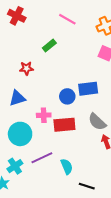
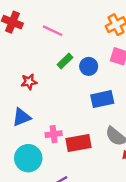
pink line: (67, 19) -> (53, 31), moved
green rectangle: (49, 45) -> (65, 61), moved
blue circle: (67, 96) -> (89, 66), moved

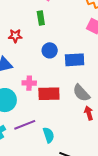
green rectangle: (65, 61) -> (41, 18), moved, turned -64
blue circle: (89, 66) -> (50, 50), moved

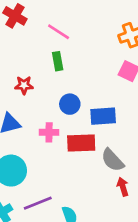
pink cross: (29, 83) -> (49, 132), moved
red rectangle: (49, 94) -> (81, 143), moved

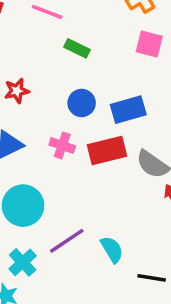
green rectangle: (58, 61) -> (77, 48), moved, turned -42
pink cross: (49, 132) -> (62, 145), turned 30

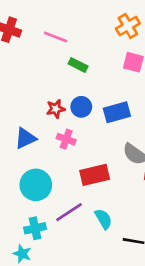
red star: (17, 91) -> (56, 109), moved
red rectangle: (107, 150) -> (95, 175), moved
cyan cross: (23, 262) -> (35, 228), turned 30

